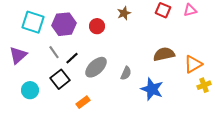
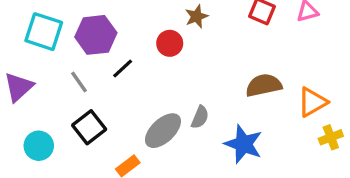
red circle: (97, 26) -> (170, 43), moved
black line: (72, 58) -> (123, 69), moved
gray ellipse: (96, 67) -> (163, 131), moved

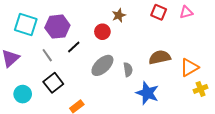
gray semicircle: (200, 117) -> (128, 70), moved, turned -32
gray ellipse: (163, 131) -> (102, 65), moved

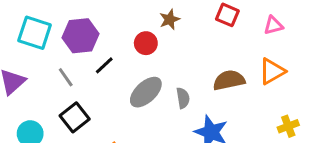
pink triangle: (186, 12) -> (273, 25), moved
orange triangle: (189, 67) -> (272, 71), moved

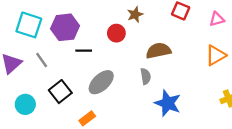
black line: (104, 65) -> (84, 51), turned 42
gray line: (66, 77) -> (42, 60), moved
brown semicircle: (229, 80) -> (158, 51), moved
gray ellipse: (146, 92) -> (101, 82), moved

